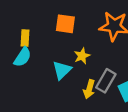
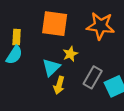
orange square: (65, 24) -> (55, 24), size x1.4
yellow arrow: (89, 89) -> (59, 85), moved

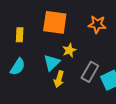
orange star: (100, 26) -> (97, 24), size x0.7
cyan semicircle: (14, 55) -> (18, 67), moved

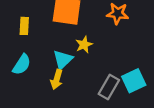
gray rectangle: (90, 72) -> (109, 87), moved
yellow arrow: (59, 79) -> (57, 79), moved

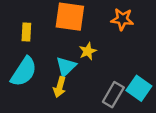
cyan semicircle: (22, 65) -> (24, 72), size x1.4
cyan square: (134, 81) -> (139, 88), turned -30

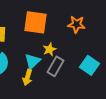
cyan square: (139, 88) -> (89, 65), moved
gray rectangle: (113, 95) -> (55, 66), moved

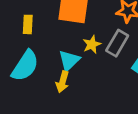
gray rectangle: (55, 66) -> (117, 43), moved

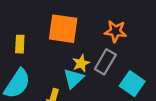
cyan triangle: (69, 60) -> (73, 78), moved

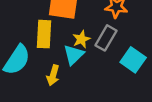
yellow rectangle: (20, 44) -> (44, 34), moved, size x1.5

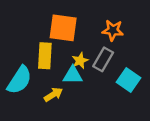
cyan triangle: (74, 55) -> (73, 75), turned 45
yellow arrow: (53, 75) -> (53, 95), turned -138

